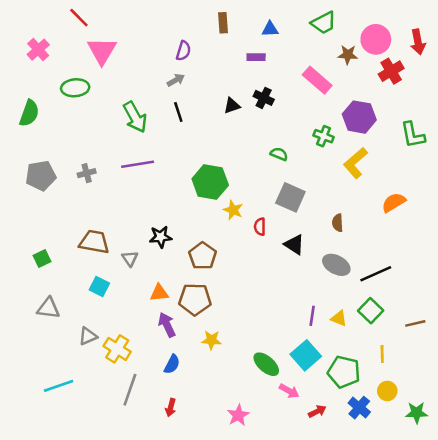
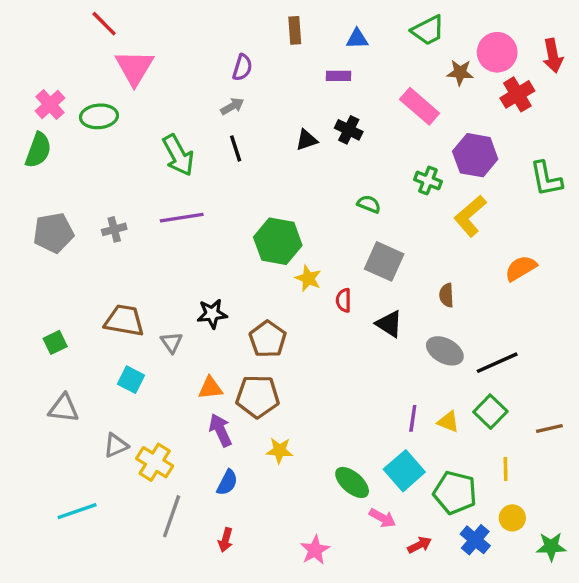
pink cross: (38, 50) -> (50, 105), moved

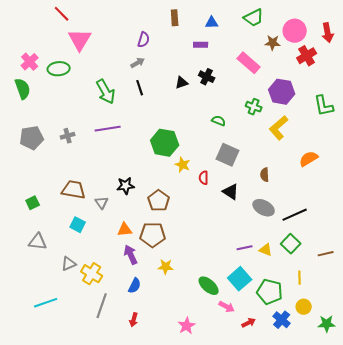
green semicircle: (38, 150) -> (23, 89), turned -40
purple line: (413, 418) -> (245, 248), turned 70

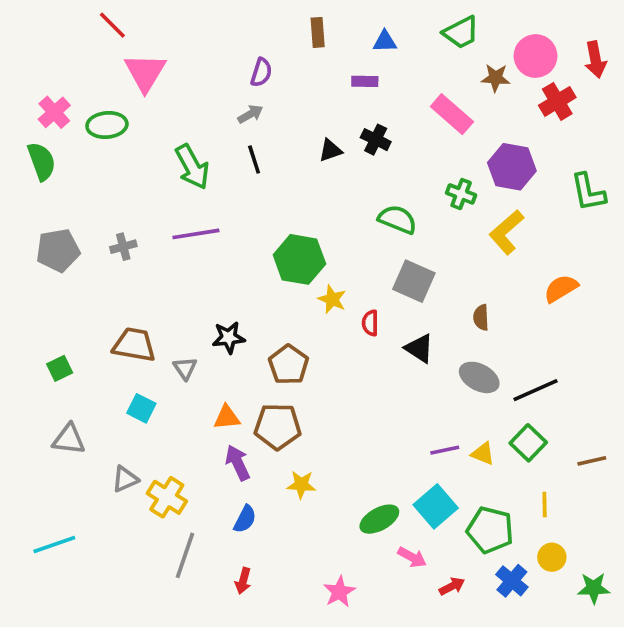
green semicircle: (219, 121) -> (397, 219), size x1.5
green ellipse: (209, 286) -> (379, 519), turned -70
cyan line: (46, 303) -> (54, 544), moved

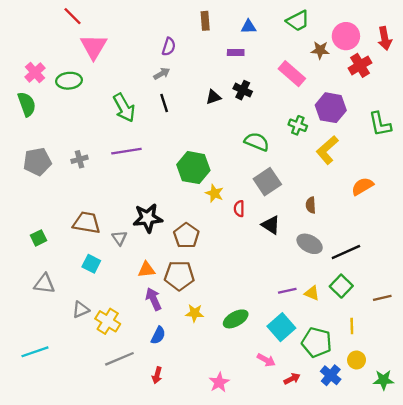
gray square: (414, 281) -> (267, 182), turned 32
black star: (229, 337) -> (148, 218), size x1.4
green ellipse: (379, 519) -> (236, 319), moved
gray line: (185, 555) -> (119, 359), turned 48

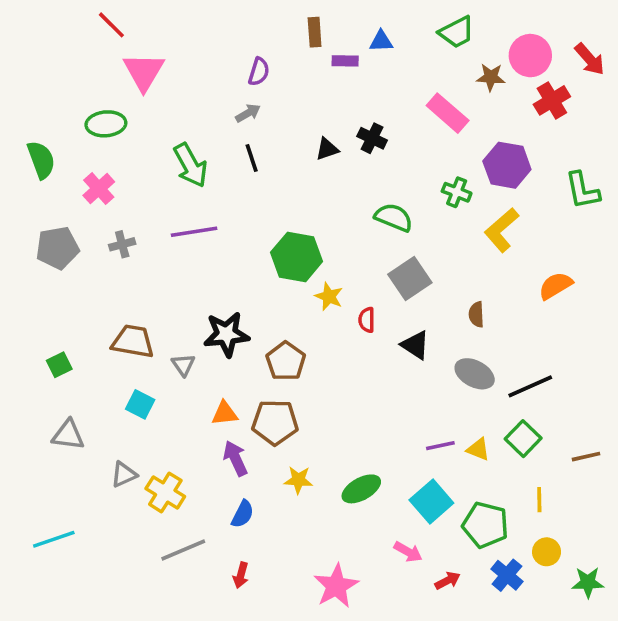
red arrow: (385, 38) -> (590, 59), turned -30
purple rectangle: (236, 53) -> (345, 61), moved
pink cross: (35, 72) -> (99, 189), moved
pink star: (219, 382) -> (336, 586), size x1.4

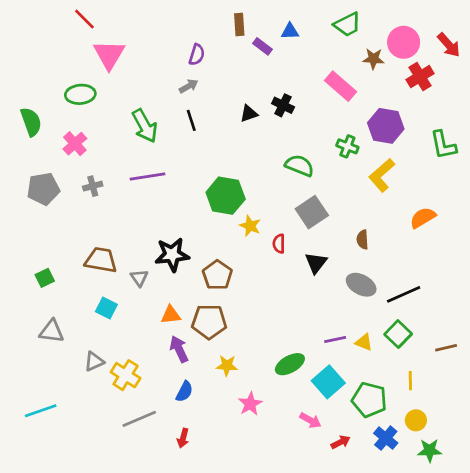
purple rectangle: (345, 61) -> (263, 46), turned 36
black triangle: (415, 345) -> (316, 263), turned 35
green ellipse: (361, 489) -> (290, 364), moved
green star: (588, 582) -> (430, 450), moved
pink star: (336, 586) -> (250, 404), moved, size x0.7

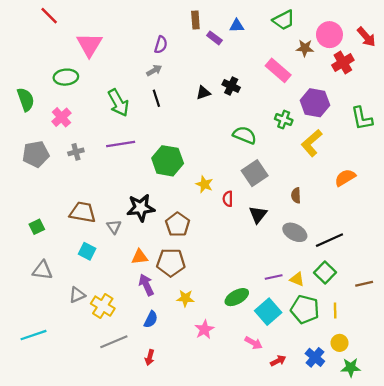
red line: (84, 19) -> (49, 16), moved
green hexagon: (226, 196) -> (168, 161), moved
green pentagon: (369, 400) -> (305, 309), moved

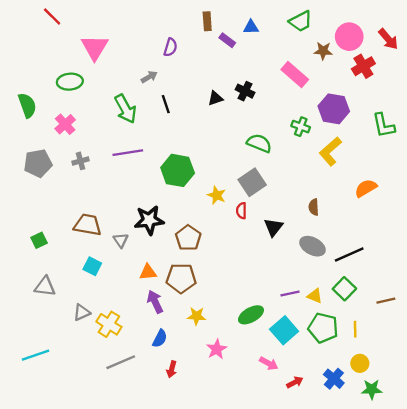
gray arrow: (154, 70) -> (149, 77), moved
gray square: (255, 173) -> (252, 182), moved
red arrow: (150, 357) -> (172, 369), moved

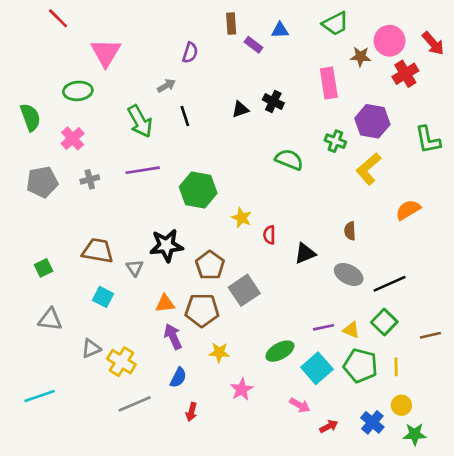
pink rectangle: (295, 75) -> (329, 83), turned 40
gray square: (252, 182) -> (244, 290), moved
black triangle: (273, 227) -> (305, 253), turned 30

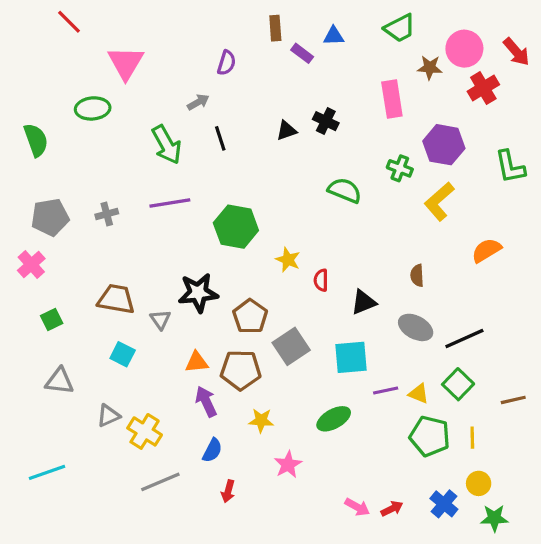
pink cross: (73, 138) -> (31, 264), moved
cyan square: (317, 368) -> (351, 357), moved, turned 36
pink arrow: (300, 405) -> (357, 507), moved

